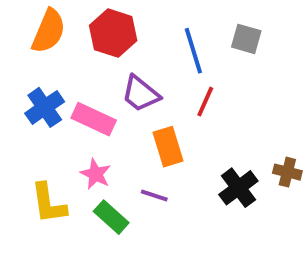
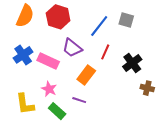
blue line: (193, 51) -> (99, 26), turned 55
orange rectangle: (168, 147) -> (86, 75), turned 54
black cross: (238, 188) -> (132, 63), moved

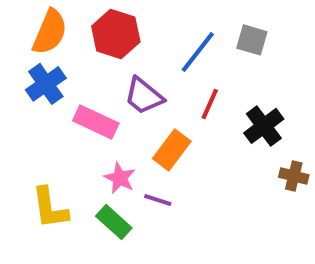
blue cross: (23, 55) -> (46, 84), moved
pink star: (49, 89) -> (120, 178), moved

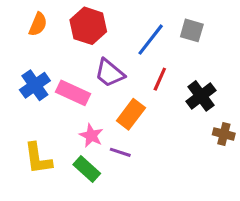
orange semicircle: (50, 32) -> (38, 24), size x0.7
blue cross: (46, 84) -> (35, 85), moved

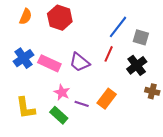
gray square: (192, 30) -> (141, 37), moved
blue line: (151, 40) -> (118, 27), moved
purple trapezoid: (110, 73) -> (80, 62), moved
orange rectangle: (131, 114) -> (107, 99), moved

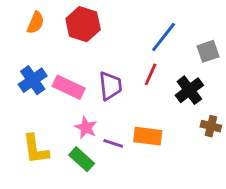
gray square: (141, 37) -> (208, 51), moved, turned -35
purple trapezoid: (80, 62) -> (110, 86), turned -135
orange rectangle: (107, 99) -> (148, 136), turned 60

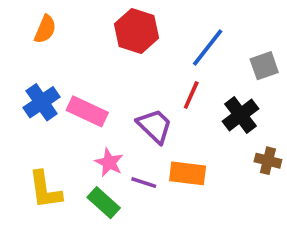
red hexagon: (83, 24) -> (136, 31), moved
purple trapezoid: (110, 86) -> (155, 126), moved, turned -40

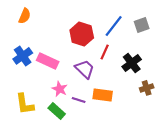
red hexagon: (136, 31) -> (82, 34), moved
gray square: (264, 66) -> (142, 25), moved
brown cross: (268, 161) -> (147, 88), turned -32

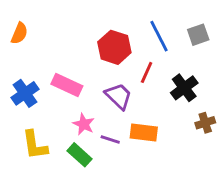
orange semicircle: (25, 16) -> (19, 33), moved
blue line: (114, 26) -> (159, 36), turned -65
blue cross: (23, 56) -> (25, 93), moved

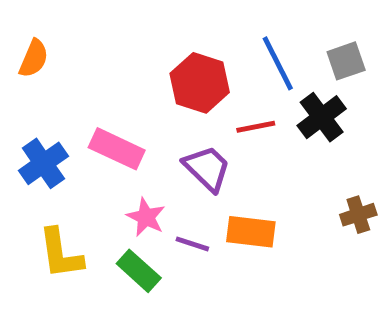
red line: (147, 72) -> (256, 127), turned 55
black cross: (184, 88) -> (322, 117), moved

